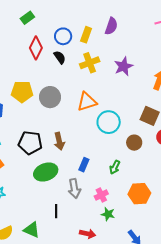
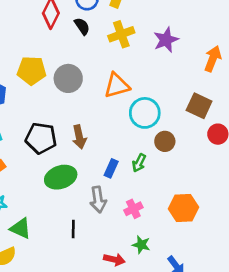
brown circle: (134, 143) -> (165, 141), moved
green arrow: (115, 167) -> (139, 163), moved
green star: (108, 214) -> (141, 245), moved
green triangle: (32, 230) -> (21, 228), moved

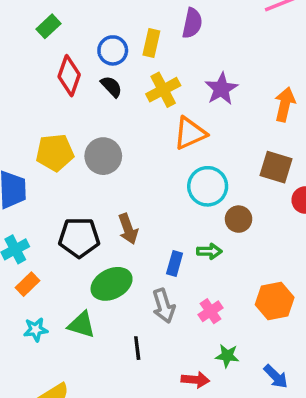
orange triangle: (117, 86) -> (190, 133), moved
green arrow: (139, 163) -> (209, 251), turned -108
green triangle: (21, 228) -> (82, 325), moved

